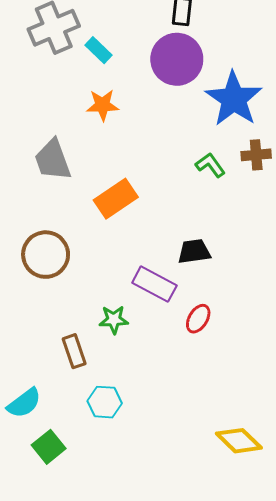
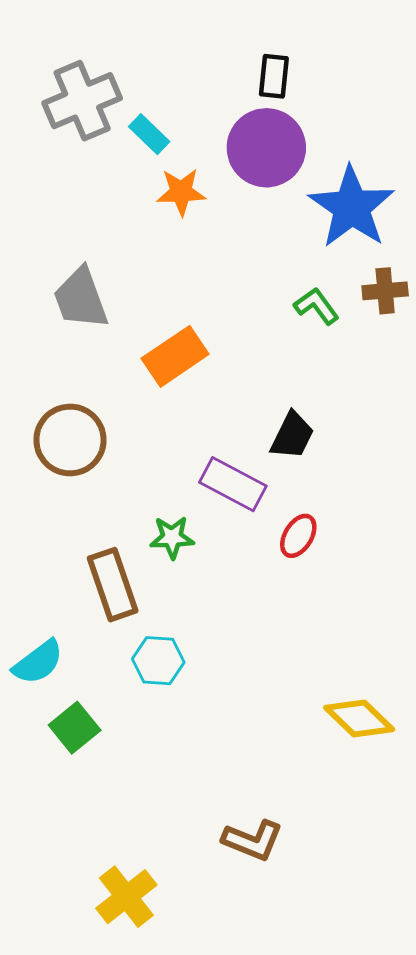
orange star: (103, 105) -> (181, 192), moved
black trapezoid: (194, 252) -> (292, 435), turned 124
brown rectangle: (74, 351) -> (113, 585), size x1.4

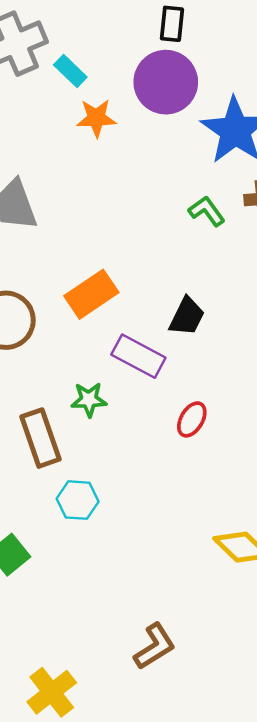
orange rectangle: (175, 356) -> (91, 294), moved
red ellipse: (298, 536) -> (192, 419), moved
brown L-shape: (253, 840) -> (155, 646), turned -54

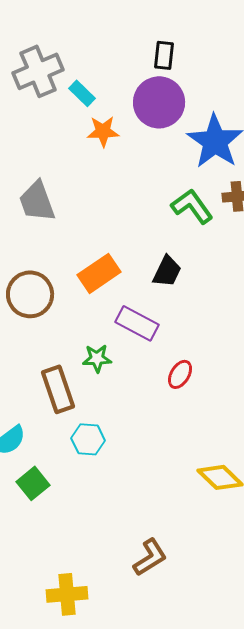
green L-shape: (207, 211) -> (192, 206), size x1.4
black trapezoid: (187, 317) -> (167, 271), moved
yellow cross: (52, 692) -> (67, 594), turned 33

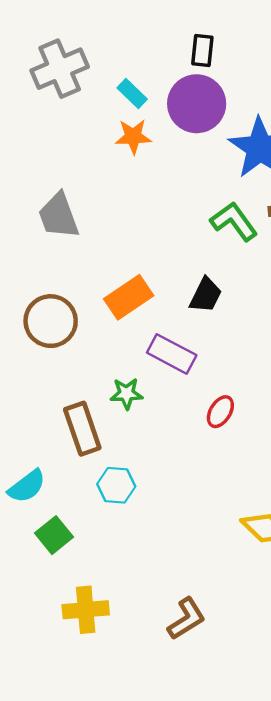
cyan rectangle: (82, 93) -> (132, 94), moved
yellow cross: (67, 594) -> (86, 610), moved

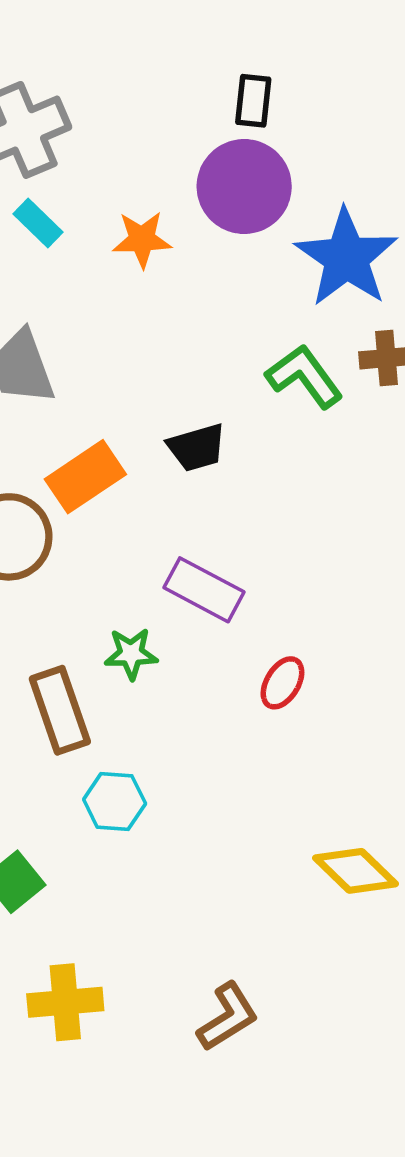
cyan rectangle: (132, 94) -> (38, 223), moved
black trapezoid: (206, 295) -> (197, 447), moved, turned 48
orange rectangle: (129, 297) -> (85, 477), moved

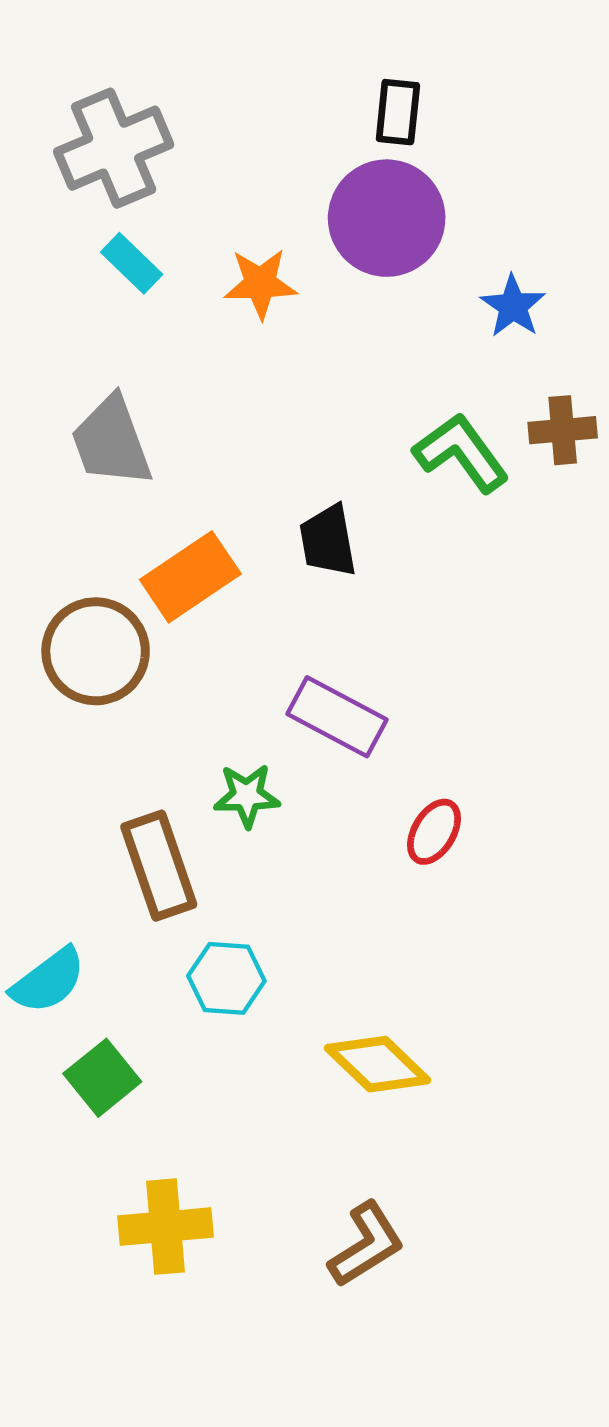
blue star: (346, 258) -> (513, 306), size x0.5
black trapezoid: (197, 447) -> (328, 541), turned 96
yellow diamond: (355, 871) -> (378, 1064), moved

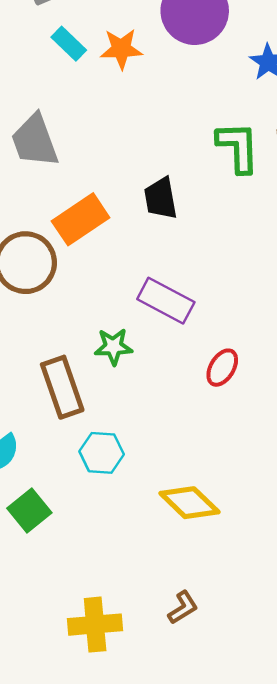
cyan rectangle: (132, 263) -> (69, 44), moved
green L-shape: (461, 453) -> (238, 147), turned 34
yellow cross: (166, 1227) -> (95, 625), moved
brown L-shape: (366, 1245) -> (183, 608), size x0.7

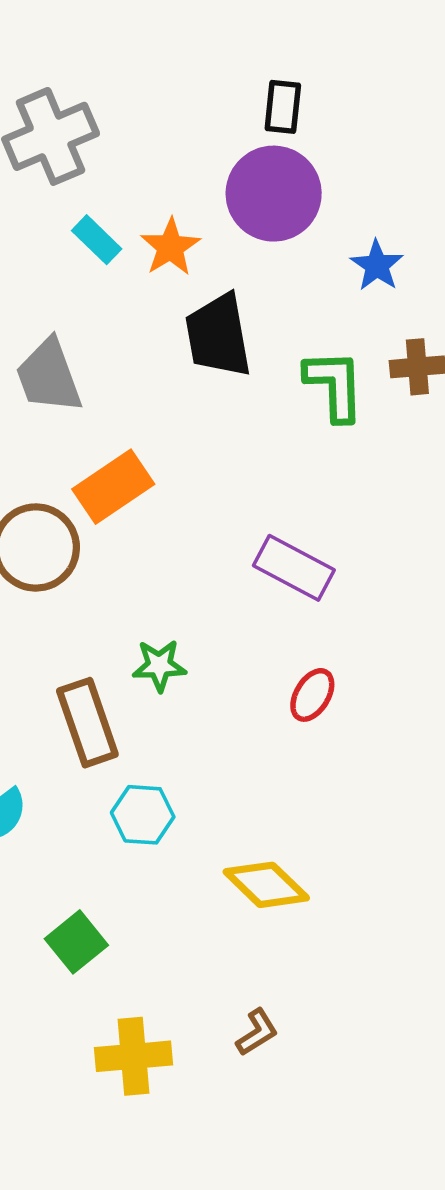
orange star: (121, 49) -> (170, 247), turned -30
black trapezoid: (161, 198) -> (218, 336), moved, size x1.4
purple rectangle: (166, 301) -> (294, 568), moved
green square: (29, 511) -> (76, 942), moved

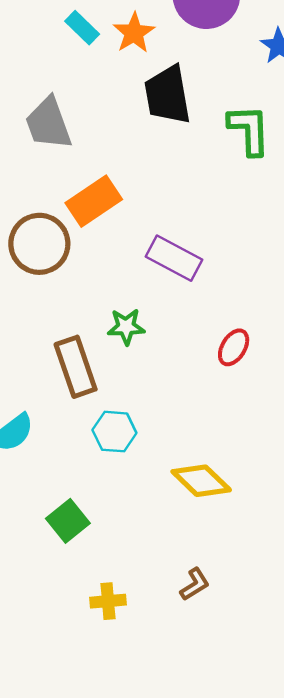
purple rectangle: (294, 568) -> (174, 258), moved
yellow cross: (134, 1056) -> (108, 601), size x0.7

